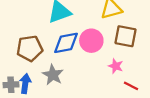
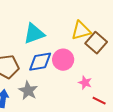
brown square: (126, 36) -> (96, 43), moved, turned 30

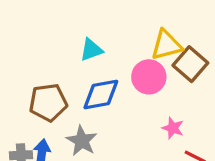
cyan triangle: (34, 34) -> (91, 50), size x0.7
pink circle: (63, 60) -> (149, 77), moved

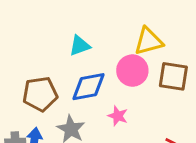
brown square: (190, 64) -> (173, 76), moved, turned -32
pink star: (173, 128) -> (118, 116), moved

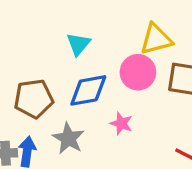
cyan triangle: (80, 46) -> (78, 44), turned -30

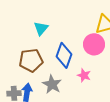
cyan triangle: (78, 44) -> (41, 28), moved
blue diamond: (88, 90) -> (64, 55), turned -60

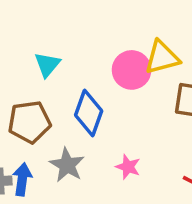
pink circle: (94, 44) -> (132, 70), moved
pink star: (84, 75) -> (128, 167), moved

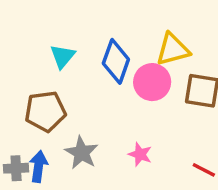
pink circle: (132, 70) -> (152, 82), moved
blue diamond: (89, 113) -> (116, 61), moved

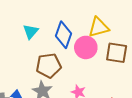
brown pentagon: (45, 111) -> (49, 66), moved

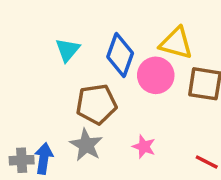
yellow triangle: (99, 27) -> (176, 43), turned 30

